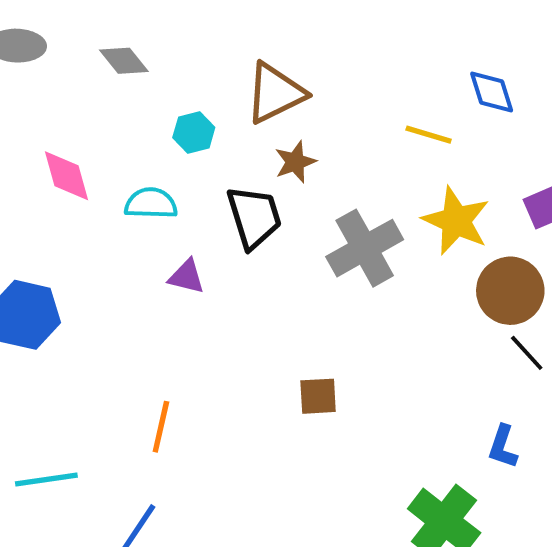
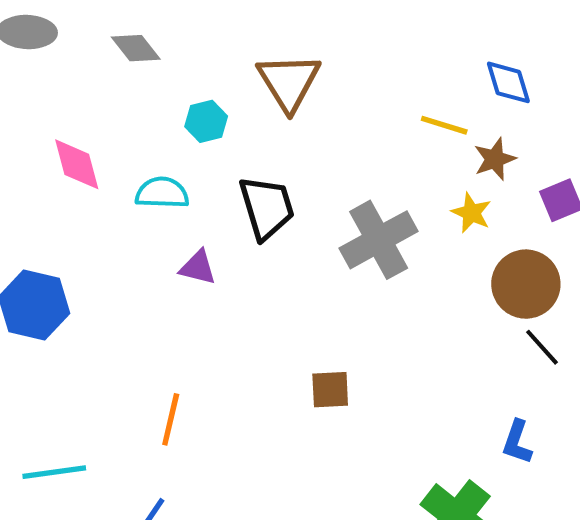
brown triangle: (275, 93) -> (289, 82), turned -36
brown star: (295, 162) -> (495, 159), moved
yellow star: (456, 221) -> (471, 213), size x0.6

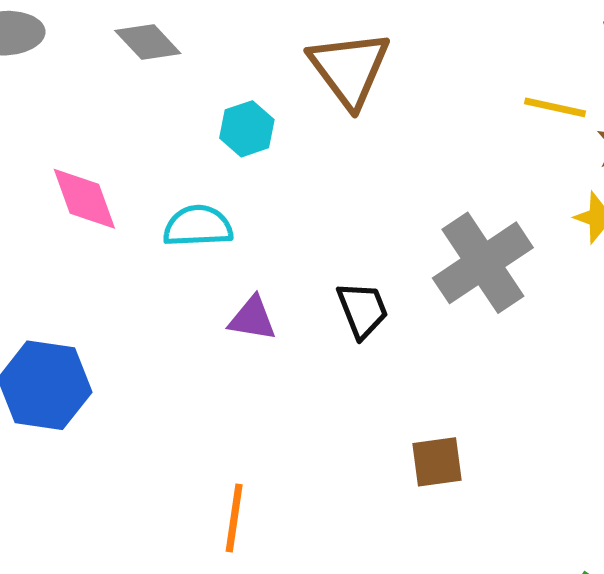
black trapezoid: (267, 208) -> (362, 310), moved, size x0.7

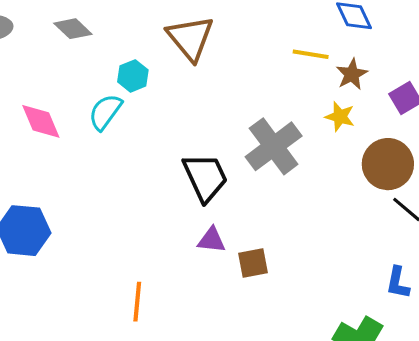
cyan semicircle: (198, 226) -> (105, 112), moved, turned -48
black trapezoid: (362, 310) -> (205, 177), size x1.5
purple triangle: (252, 319) -> (212, 240), moved

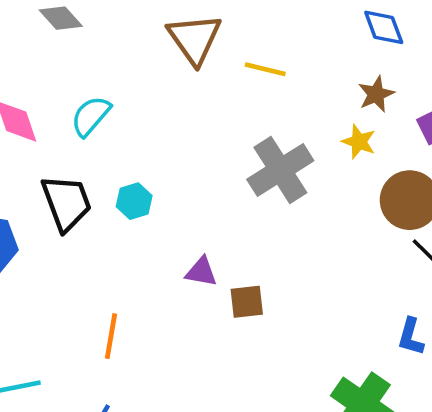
yellow line: (311, 54) -> (265, 69), moved
cyan hexagon: (133, 76) -> (134, 201), moved
black trapezoid: (205, 177) -> (66, 203), moved

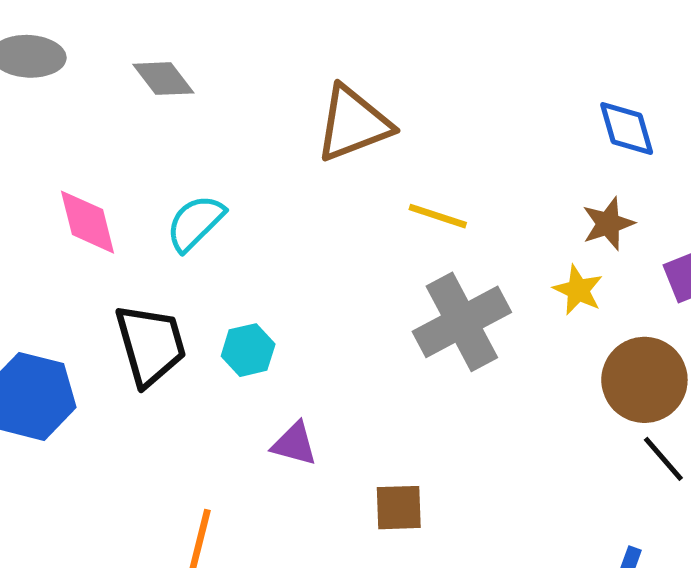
brown triangle: (194, 39) -> (353, 124), turned 40
yellow line: (265, 69) -> (438, 216), moved
purple triangle: (201, 272) -> (294, 444), moved

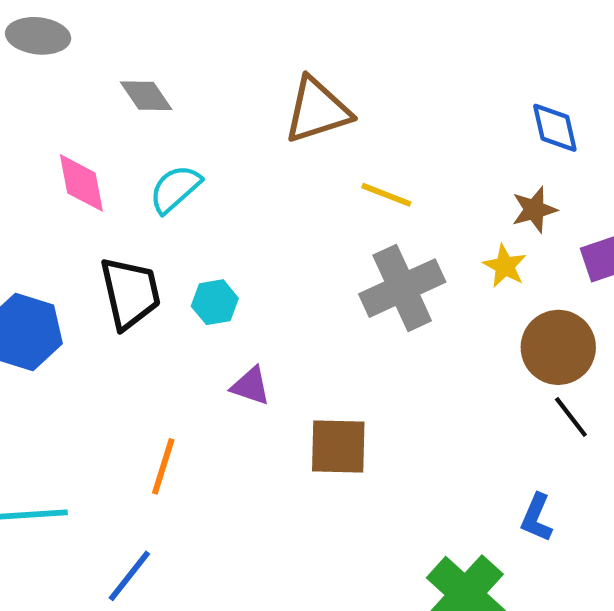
gray diamond: (163, 79) -> (146, 96), moved
brown square: (399, 508) -> (338, 446), size x1.4

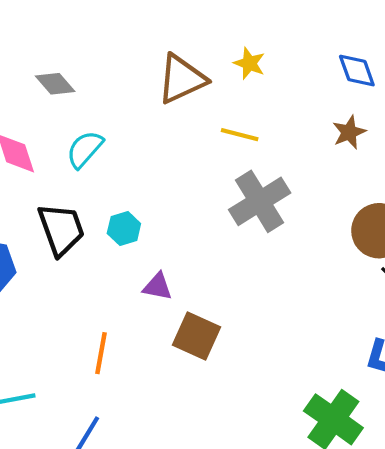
yellow star: (505, 266) -> (249, 63), moved
brown square: (338, 446) -> (196, 336), moved, turned 30

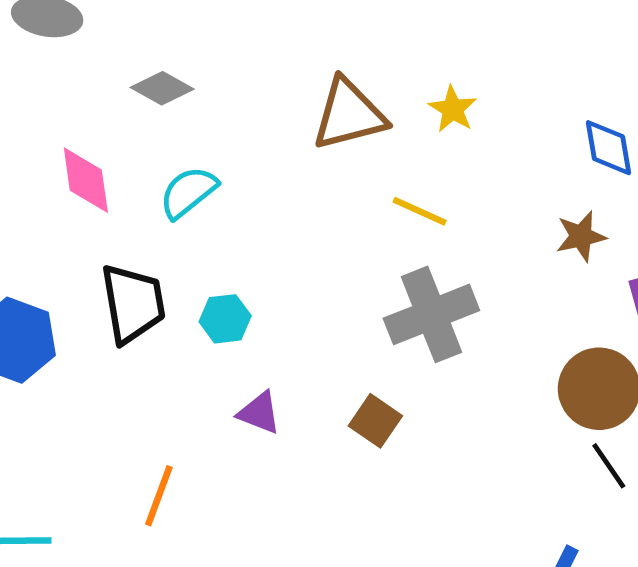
gray diamond: (55, 84) -> (162, 88), turned -30
brown square: (196, 336) -> (375, 421), moved, size x0.7

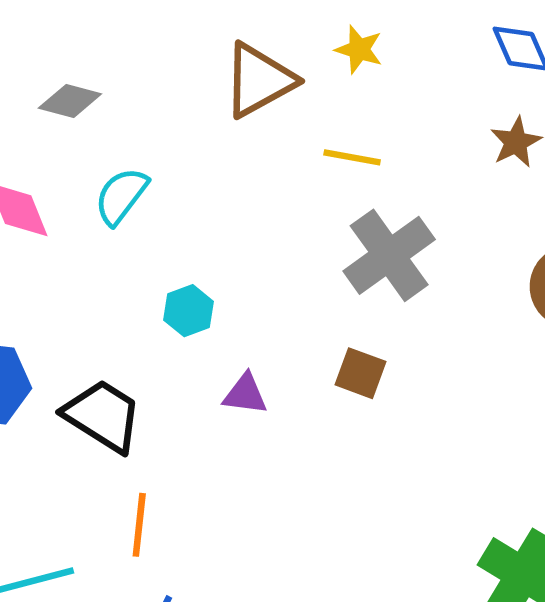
black trapezoid: (133, 304) -> (103, 416), moved, turned -34
orange line: (159, 496) -> (139, 525), moved

